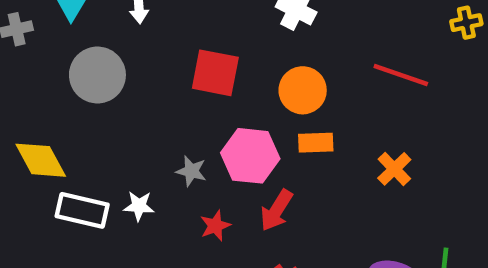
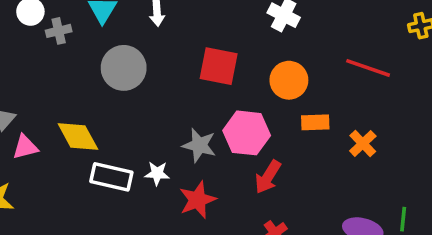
orange rectangle: (316, 143) -> (315, 122), moved
gray star: (191, 171) -> (199, 145), size x1.4
red star: (215, 226) -> (197, 200), moved, size x1.5

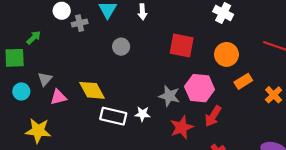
gray circle: (124, 68) -> (121, 47), size x0.6
orange rectangle: (315, 122) -> (243, 81), turned -30
red star: (197, 200) -> (182, 127), moved

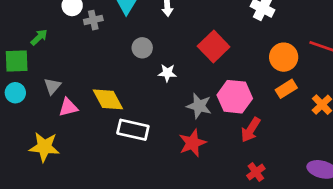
red square: (182, 45) -> (214, 46), turned 35
orange circle: (226, 54) -> (284, 57), moved
cyan circle: (21, 91) -> (15, 93), moved
white star: (142, 114) -> (167, 73), moved
red star: (182, 127) -> (192, 143), moved

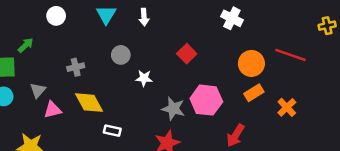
gray cross: (93, 20) -> (76, 67), moved
red square: (214, 46) -> (187, 54), size x0.7
white rectangle: (133, 130) -> (112, 131), size x0.6
red arrow: (251, 130) -> (236, 135), moved

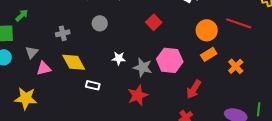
white star: (144, 78) -> (119, 58), moved

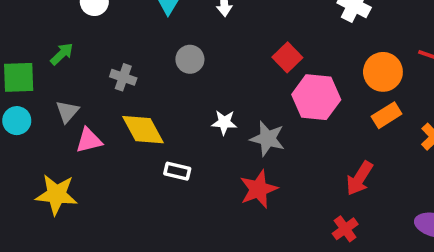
green arrow: (22, 15) -> (62, 54), moved
gray cross: (63, 33) -> (123, 77), turned 32
pink hexagon: (170, 60) -> (316, 97), moved

